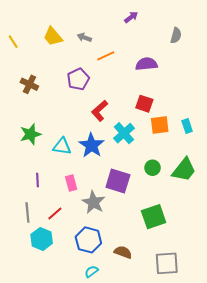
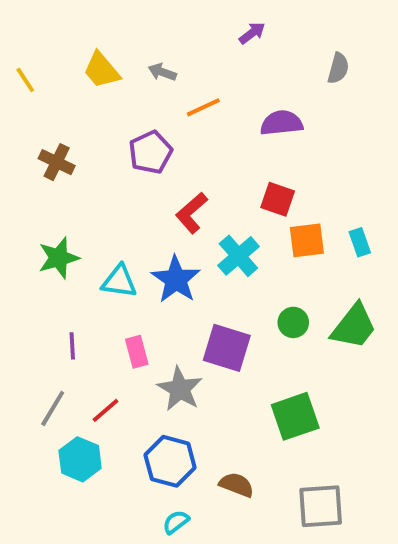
gray line: (27, 212) -> (53, 408), turned 36

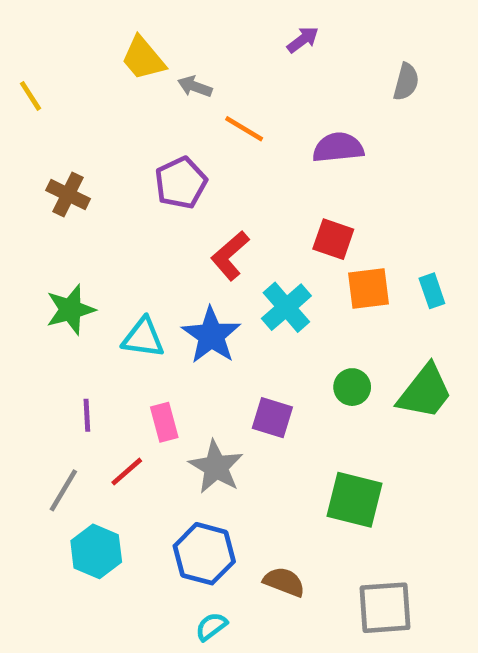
yellow trapezoid: (102, 70) -> (143, 58), moved
orange line: (203, 107) -> (244, 129), turned 56
purple square: (227, 348) -> (272, 418), size x0.7
red line: (105, 410) -> (127, 472), moved
green square: (295, 416) -> (354, 500), turned 33

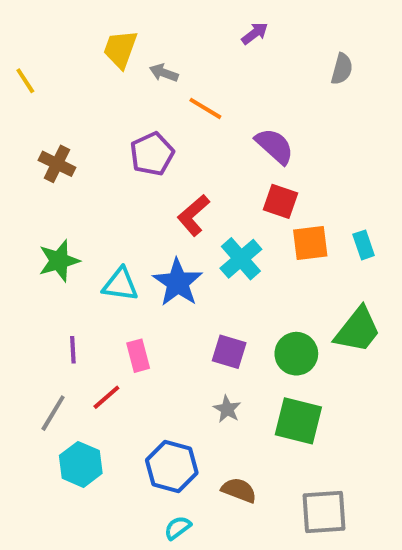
yellow trapezoid: (143, 58) -> (120, 49), turned 60
purple semicircle: (338, 148) -> (275, 146), moved, turned 48
green circle: (352, 387) -> (296, 354), moved, size x1.4
gray star: (216, 467) -> (227, 409), moved, size x0.6

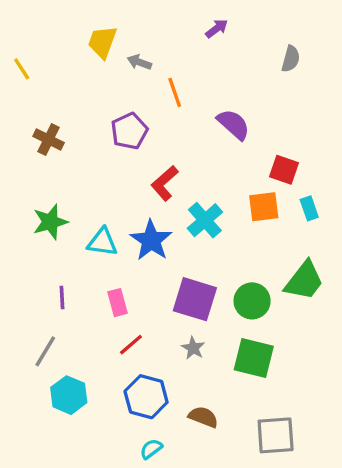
orange line: (205, 108) -> (175, 92), turned 40
red square: (280, 201) -> (284, 170), moved
purple square: (229, 352) -> (195, 299), size x1.5
red line: (106, 397) -> (131, 345), moved

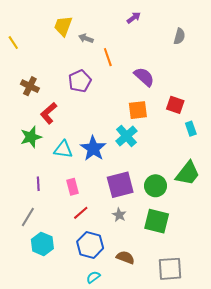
red L-shape: (165, 183) -> (49, 113), moved
orange square: (264, 207) -> (138, 110), moved
purple square: (195, 299) -> (120, 185), turned -32

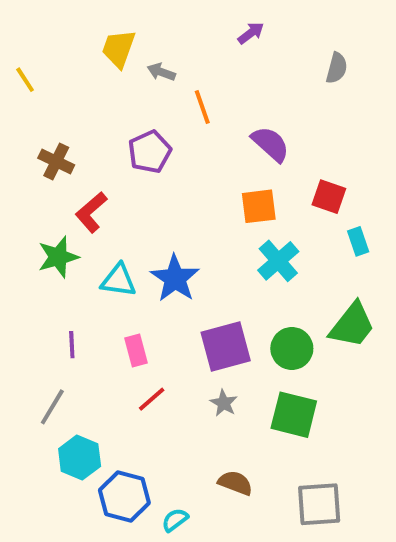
cyan cross: (126, 136) -> (278, 261), moved
blue hexagon: (90, 245) -> (124, 497), moved

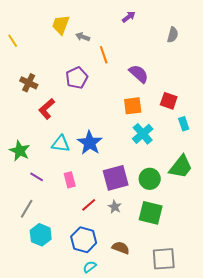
green star: (58, 257) -> (20, 151), moved, turned -30
purple line: (72, 345) -> (37, 177), turned -56
red line: (152, 399) -> (89, 205), moved
blue hexagon: (124, 497) -> (84, 240), moved

